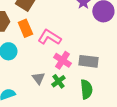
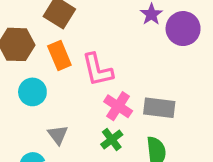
pink L-shape: (49, 37) -> (97, 70), turned -135
gray triangle: (38, 78) -> (58, 135), moved

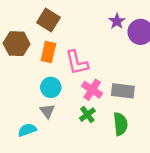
orange rectangle: (59, 55) -> (48, 52), turned 36
cyan circle: (32, 92) -> (51, 87), moved

